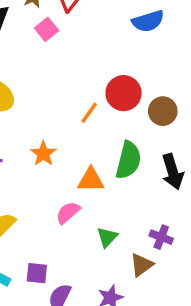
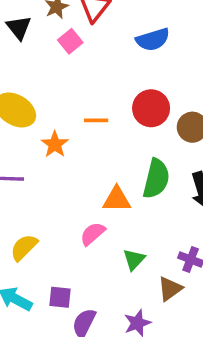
blue semicircle: (148, 21) -> (153, 40), moved
orange line: (89, 113) -> (96, 120), moved, turned 55
orange star: (43, 154) -> (55, 144), moved

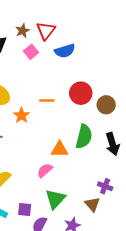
blue semicircle: (153, 40) -> (65, 51), moved
green triangle: (134, 259) -> (55, 199), moved, size x1.5
brown triangle: (170, 289) -> (92, 204), turned -35

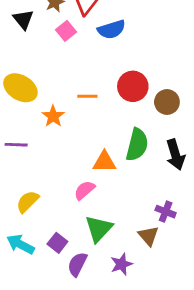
purple square: (25, 210) -> (57, 243), turned 32

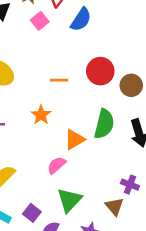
blue semicircle: (111, 29) -> (81, 20), turned -40
orange star: (53, 116) -> (41, 115), moved
orange triangle: (104, 162) -> (75, 139), turned -30

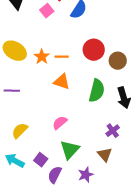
orange star: (41, 115) -> (42, 57), moved
orange triangle: (75, 139) -> (62, 82), moved, turned 48
purple cross: (130, 185) -> (113, 131), moved, turned 32

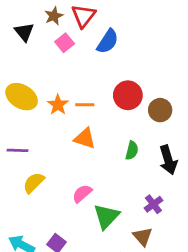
green semicircle: (97, 91) -> (132, 150), size x0.6
yellow semicircle: (20, 131) -> (34, 183), moved
green triangle: (70, 150) -> (106, 216), moved

